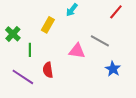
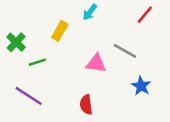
green line: (30, 50) -> (37, 62), turned 72
red semicircle: (48, 70) -> (86, 105), moved

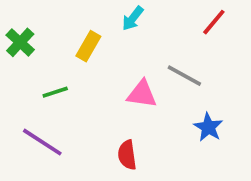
green cross: (16, 42) -> (20, 42), moved

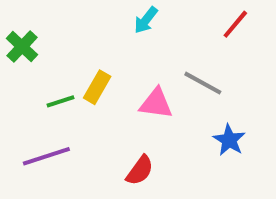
yellow rectangle: (88, 46) -> (97, 87), moved
purple line: (42, 142) -> (46, 156), turned -51
red semicircle: (127, 155) -> (140, 170), turned -136

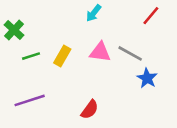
green line: (61, 101) -> (31, 56), moved
pink triangle: (156, 103) -> (100, 52), moved
blue star: (229, 140) -> (147, 78), moved

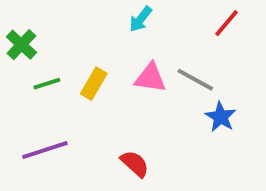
red semicircle: (90, 110) -> (135, 164), turned -84

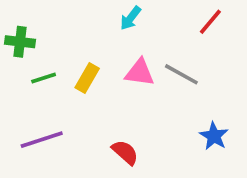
green cross: (21, 45) -> (20, 42), turned -36
blue star: (221, 117) -> (214, 136), moved

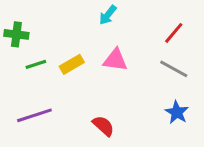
red line: (210, 22) -> (174, 33), moved
gray line: (181, 74) -> (174, 69), moved
yellow rectangle: (87, 78) -> (72, 64), turned 30

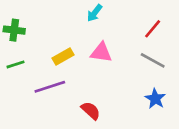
green line: (36, 64) -> (16, 64), moved
purple line: (34, 115) -> (50, 87), moved

